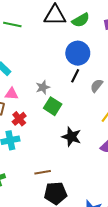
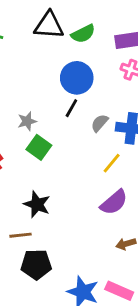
black star: (71, 137) -> (37, 204), moved

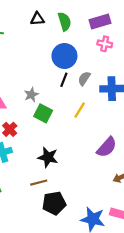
black triangle: (49, 25) -> (37, 19), size x0.6
green semicircle: (83, 34) -> (65, 22), turned -72
gray semicircle: (100, 123) -> (84, 79), moved
yellow line: (112, 163) -> (80, 110), moved

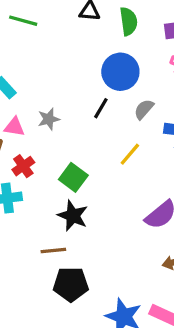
black line: (64, 80) -> (101, 108), moved
gray star: (31, 95) -> (49, 119), moved
green square: (43, 113) -> (73, 177), moved

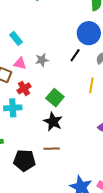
yellow line: (130, 154) -> (91, 85), turned -35
brown line: (53, 251) -> (52, 149), moved
black pentagon: (71, 284) -> (24, 160), moved

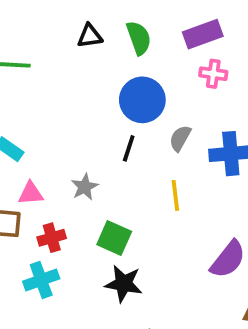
gray star: (42, 60) -> (85, 187), moved
red cross: (24, 88) -> (52, 238), turned 32

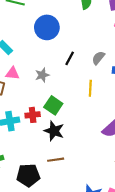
blue circle: (142, 100) -> (47, 27), moved
red cross: (52, 238) -> (33, 115), moved

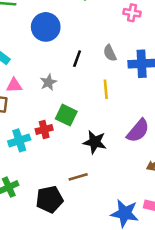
gray semicircle: (98, 58) -> (110, 53), turned -56
black star: (54, 131) -> (95, 142), moved

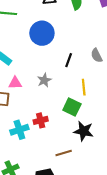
yellow line: (106, 89) -> (84, 87), moved
green square: (66, 115) -> (72, 107), moved
brown line: (78, 177) -> (64, 153), moved

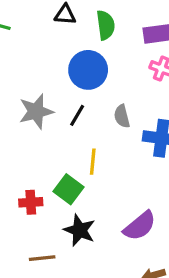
blue circle: (42, 33) -> (88, 70), moved
gray star: (44, 80) -> (36, 111), moved, size x1.5
red cross: (41, 120) -> (31, 202), moved

